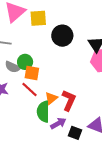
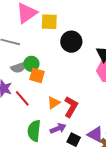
gray semicircle: (13, 67) -> (19, 67), turned -49
red line: (30, 90) -> (22, 98), moved
green semicircle: (43, 112) -> (34, 131), moved

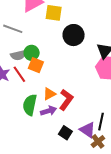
red line: (22, 98) -> (19, 74), moved
purple arrow: (58, 128) -> (49, 111), moved
green semicircle: (34, 131) -> (30, 105), moved

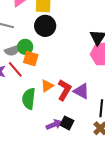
black circle: (74, 35) -> (45, 26), moved
purple arrow: (49, 111) -> (54, 125), moved
purple triangle: (88, 130) -> (81, 91), moved

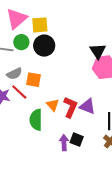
green circle: (25, 47) -> (21, 42), moved
orange triangle: (47, 86) -> (53, 105), turned -32
purple arrow: (54, 125) -> (64, 143), turned -63

